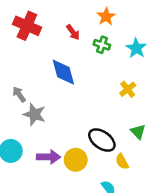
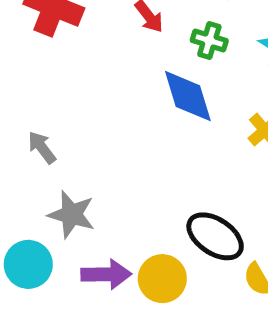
blue diamond: (63, 72) -> (188, 96), moved
gray star: (34, 114) -> (72, 214), moved

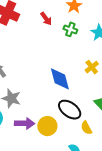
blue diamond: (188, 96) -> (60, 79), moved

